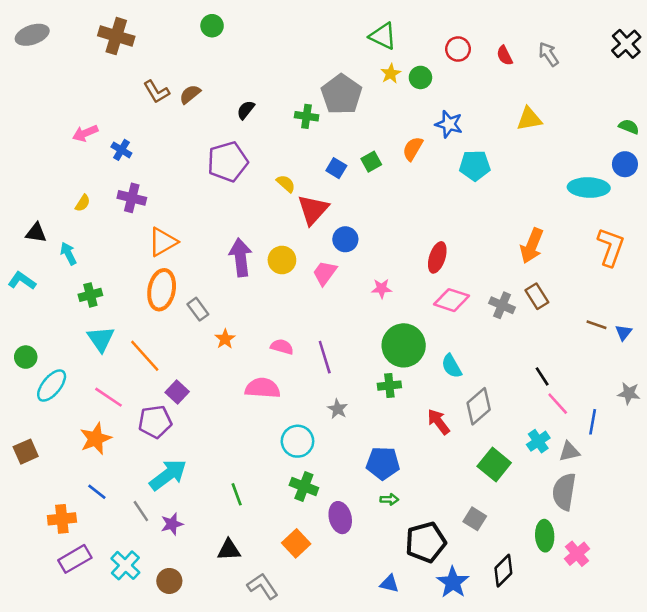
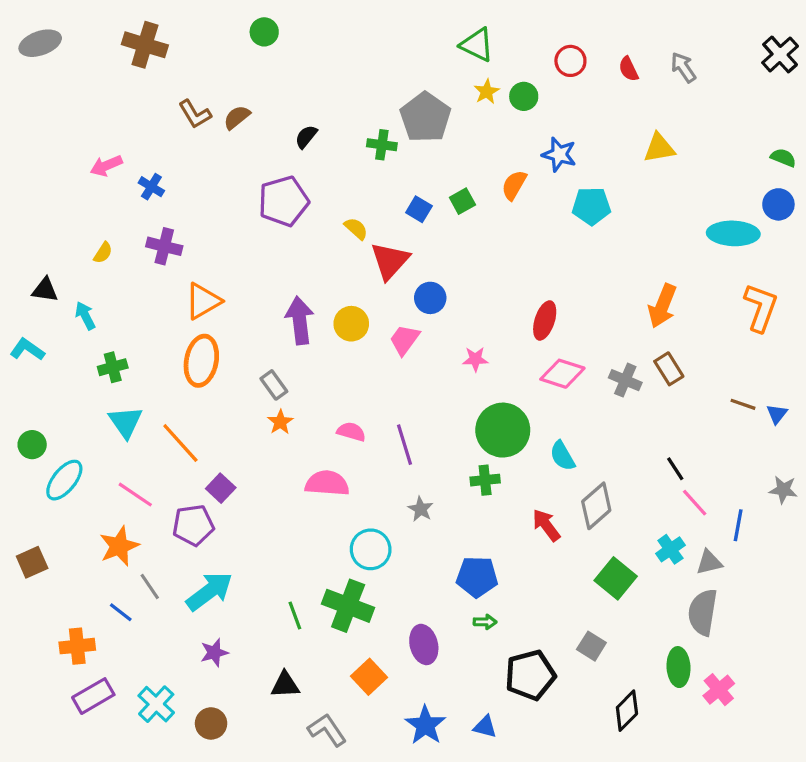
gray rectangle: (198, 309) -> (274, 385), moved
green cross: (304, 486) -> (348, 606), moved, size x1.4
gray line: (141, 511) -> (150, 586), moved
blue star: (453, 582) -> (425, 725), moved

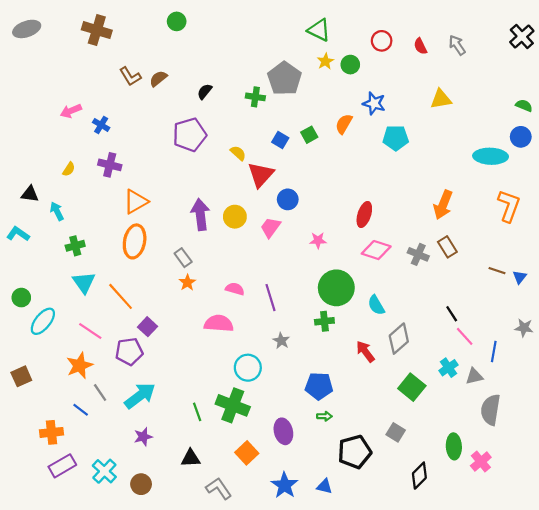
gray semicircle: (703, 612) -> (491, 410), moved

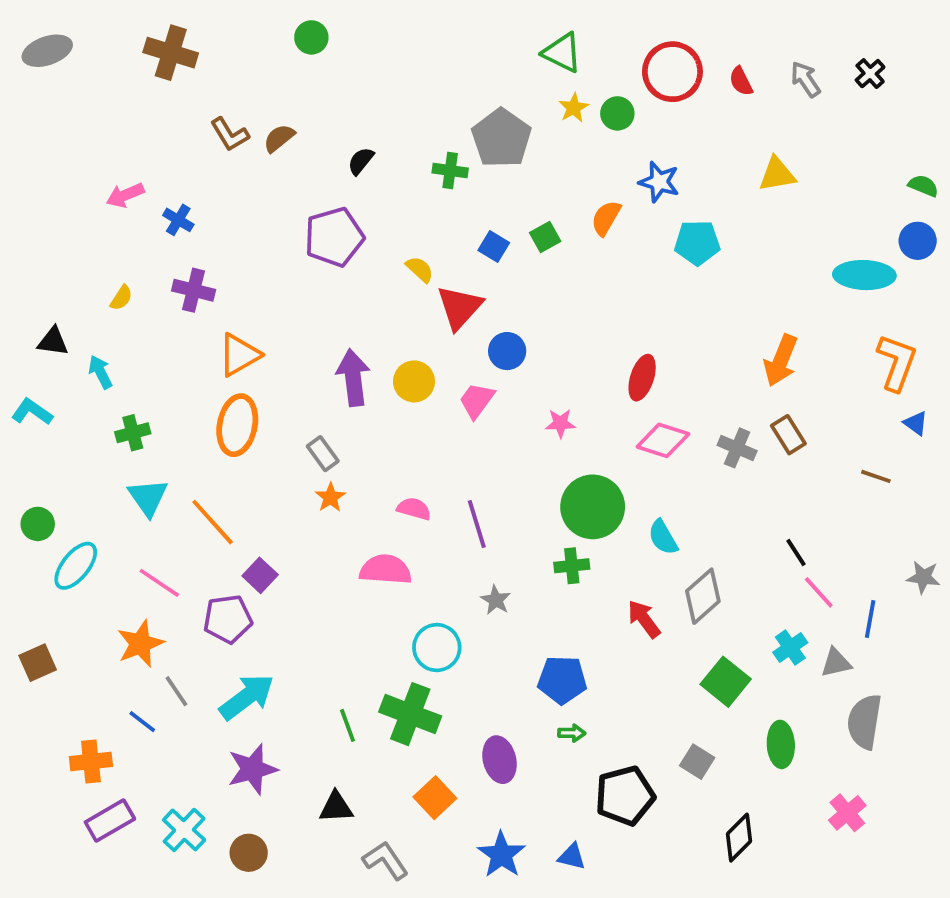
black cross: (522, 37) -> (870, 74), moved, size x0.7
red circle: (382, 41) -> (672, 72), size x1.6
blue triangle: (520, 277) -> (916, 423), moved, turned -32
purple star: (143, 437) -> (252, 769), size x1.5
green ellipse: (454, 446) -> (781, 744), moved

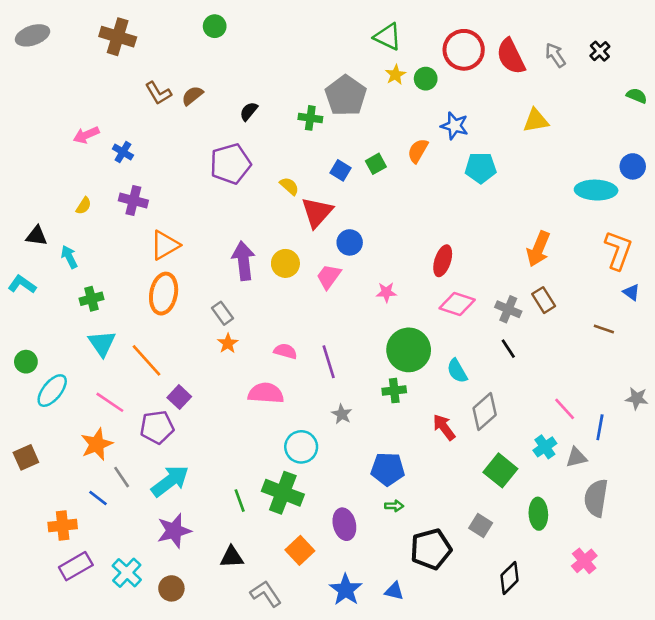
red semicircle: (741, 81) -> (511, 56), size x1.8
green semicircle: (923, 186) -> (637, 96), moved
black line: (796, 552) -> (508, 349), moved

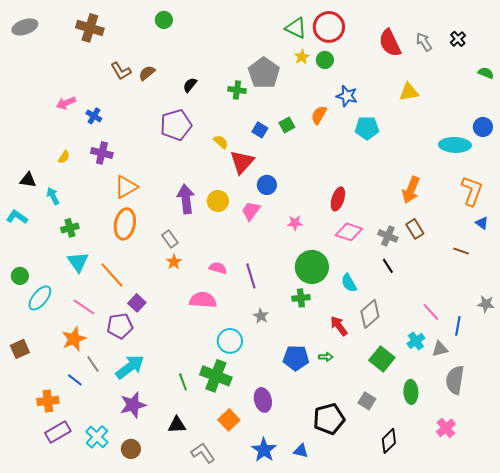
red circle: (464, 50) -> (329, 27), moved
green arrow: (394, 506) -> (326, 357), moved

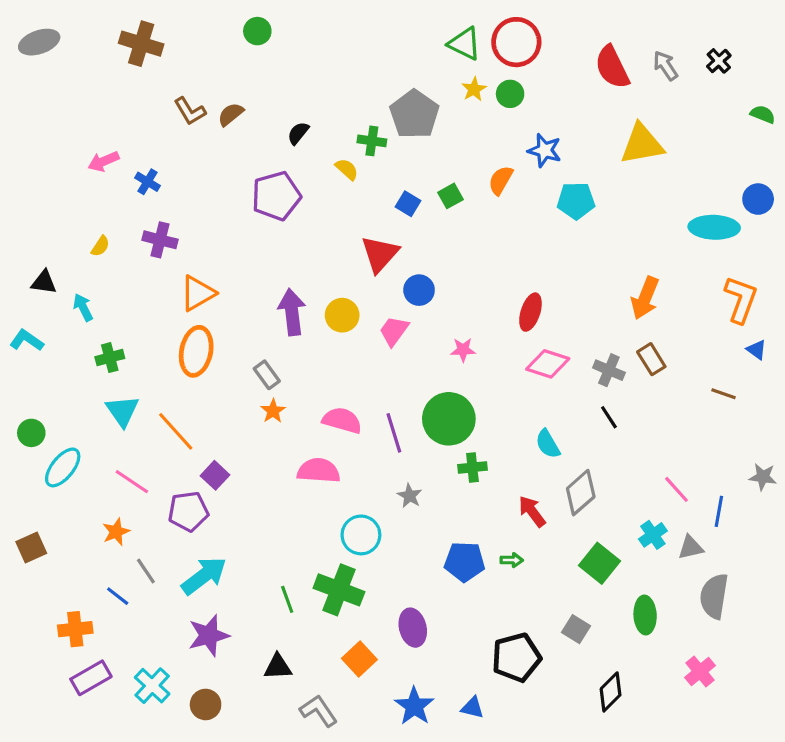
yellow triangle: (409, 92) -> (642, 144), size x1.4
yellow semicircle: (221, 142) -> (347, 169), moved
green circle: (312, 267) -> (449, 419), moved
pink semicircle: (218, 268) -> (342, 420), size x1.4
orange star: (74, 339) -> (116, 532), size x0.7

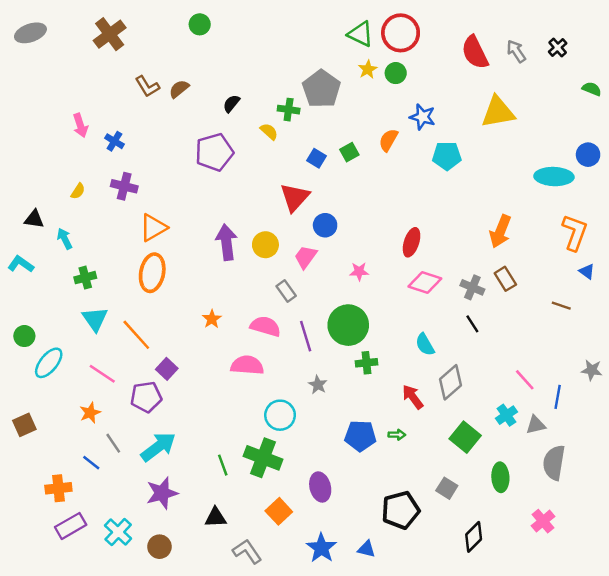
brown cross: (141, 44) -> (110, 34), turned 36
pink arrow: (104, 161) -> (80, 125), turned -85
gray rectangle: (267, 375) -> (286, 291), moved

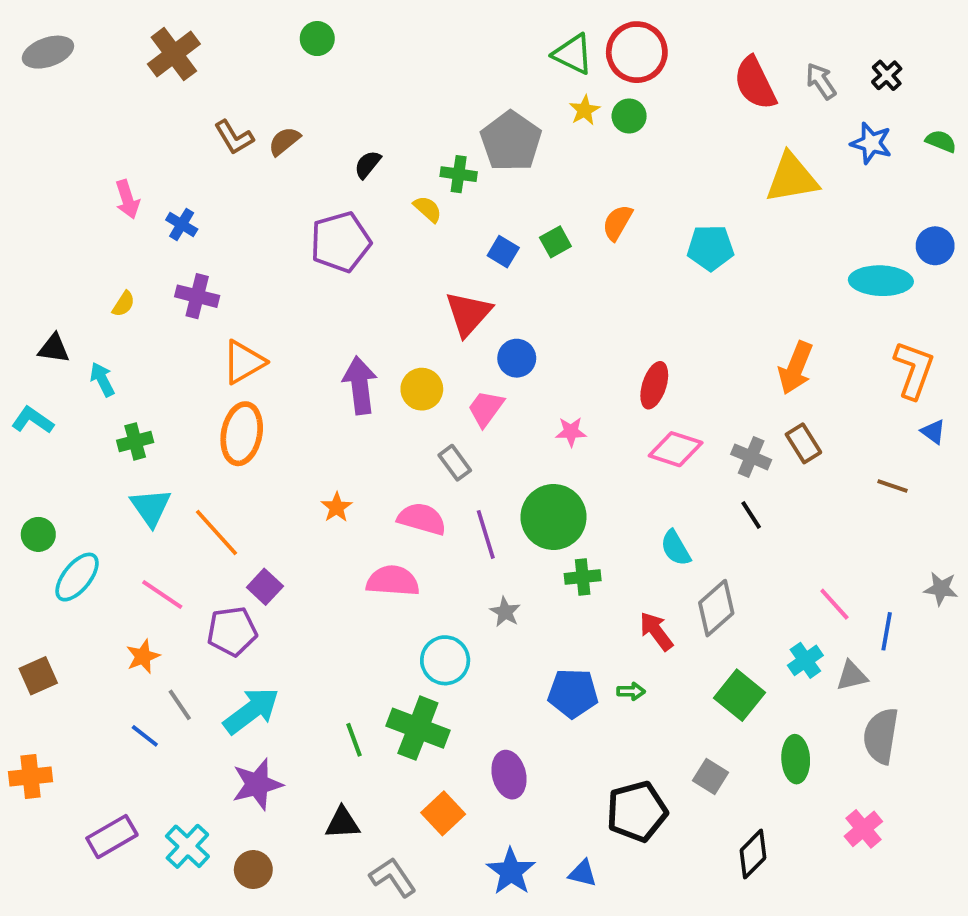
blue star: (422, 117) -> (871, 143), moved
orange cross: (58, 488) -> (31, 777), moved

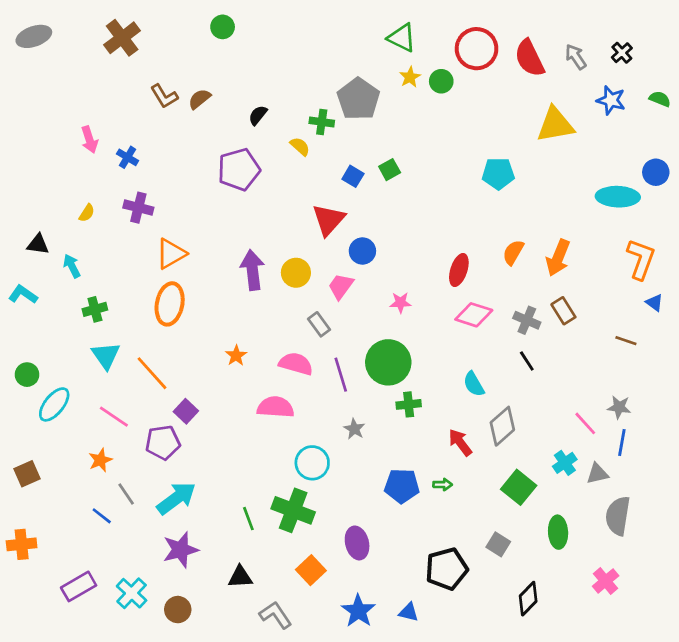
red circle: (637, 52) -> (477, 49), moved
orange semicircle: (617, 223) -> (513, 252), moved
gray star: (941, 589) -> (619, 407), moved

